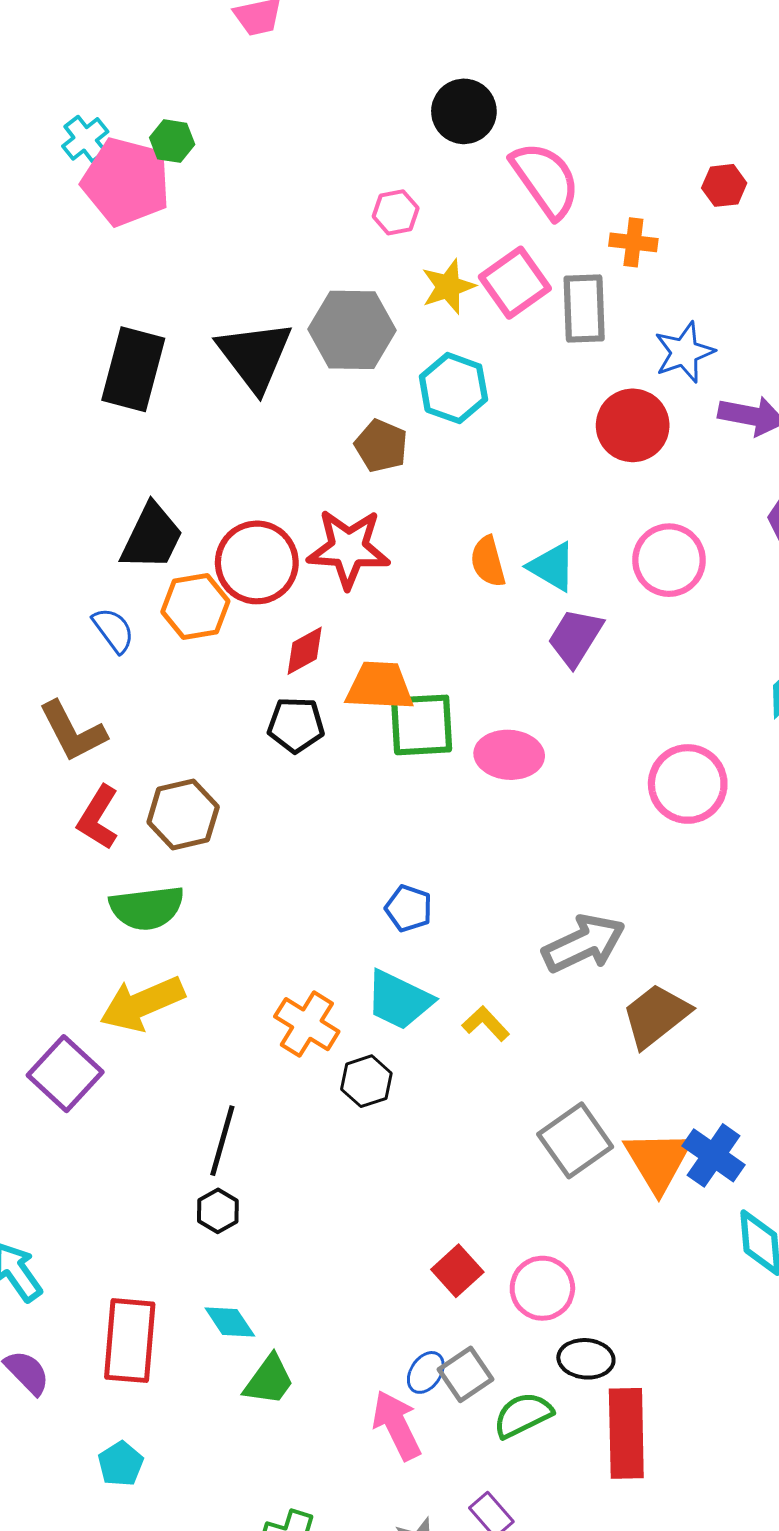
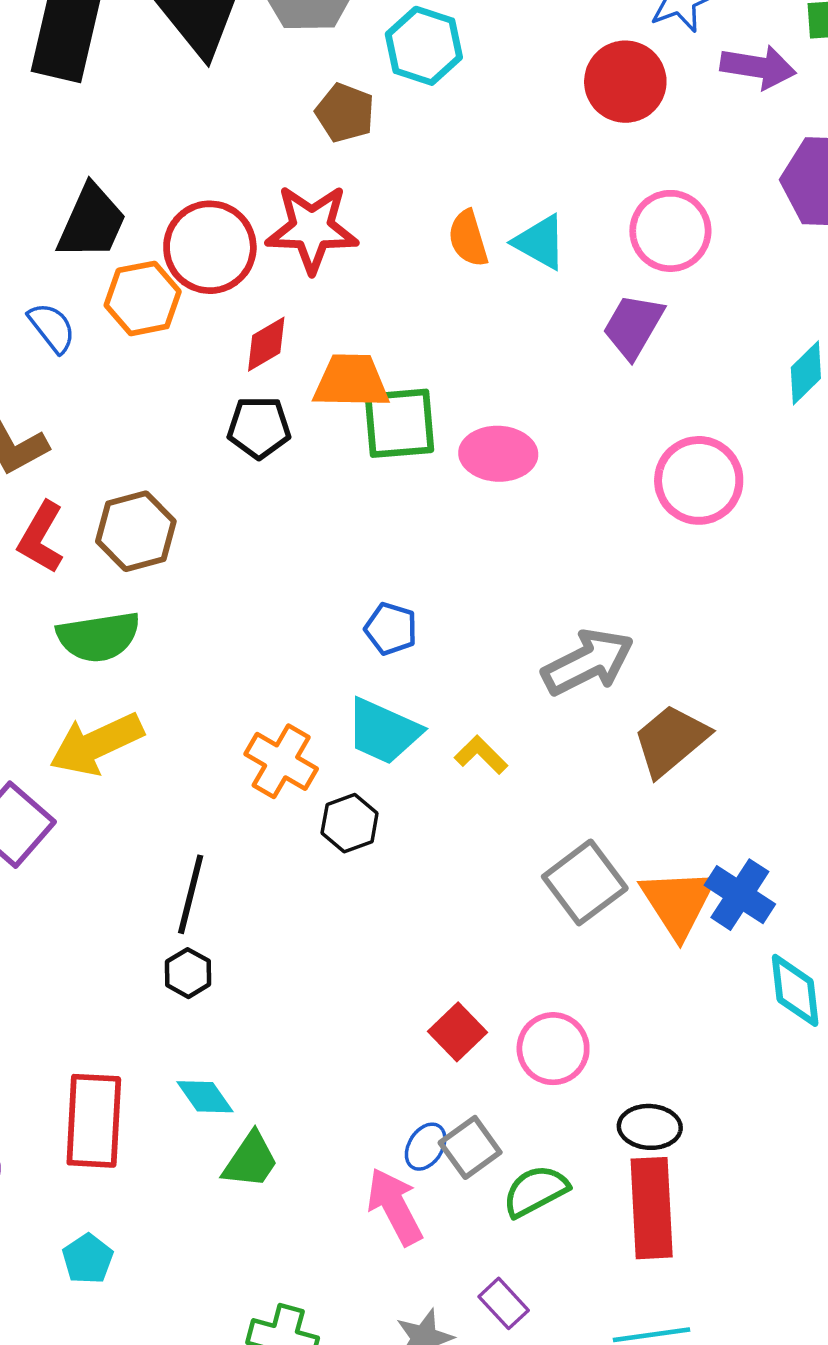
purple trapezoid: (575, 637) -> (633, 326), moved
black ellipse: (586, 1359) -> (650, 1127), moved

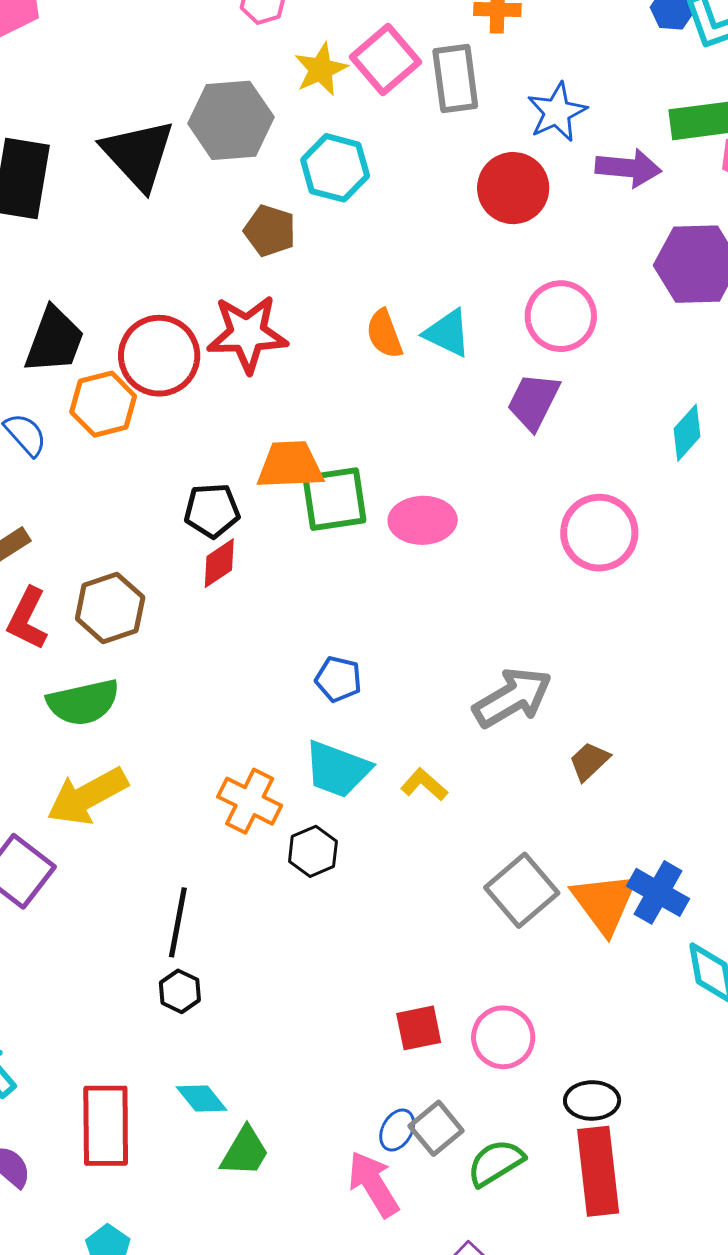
red diamond: (266, 344) -> (219, 563), moved
brown trapezoid: (671, 740) -> (589, 761), size x0.6
red square: (457, 1032) -> (419, 1028), turned 36

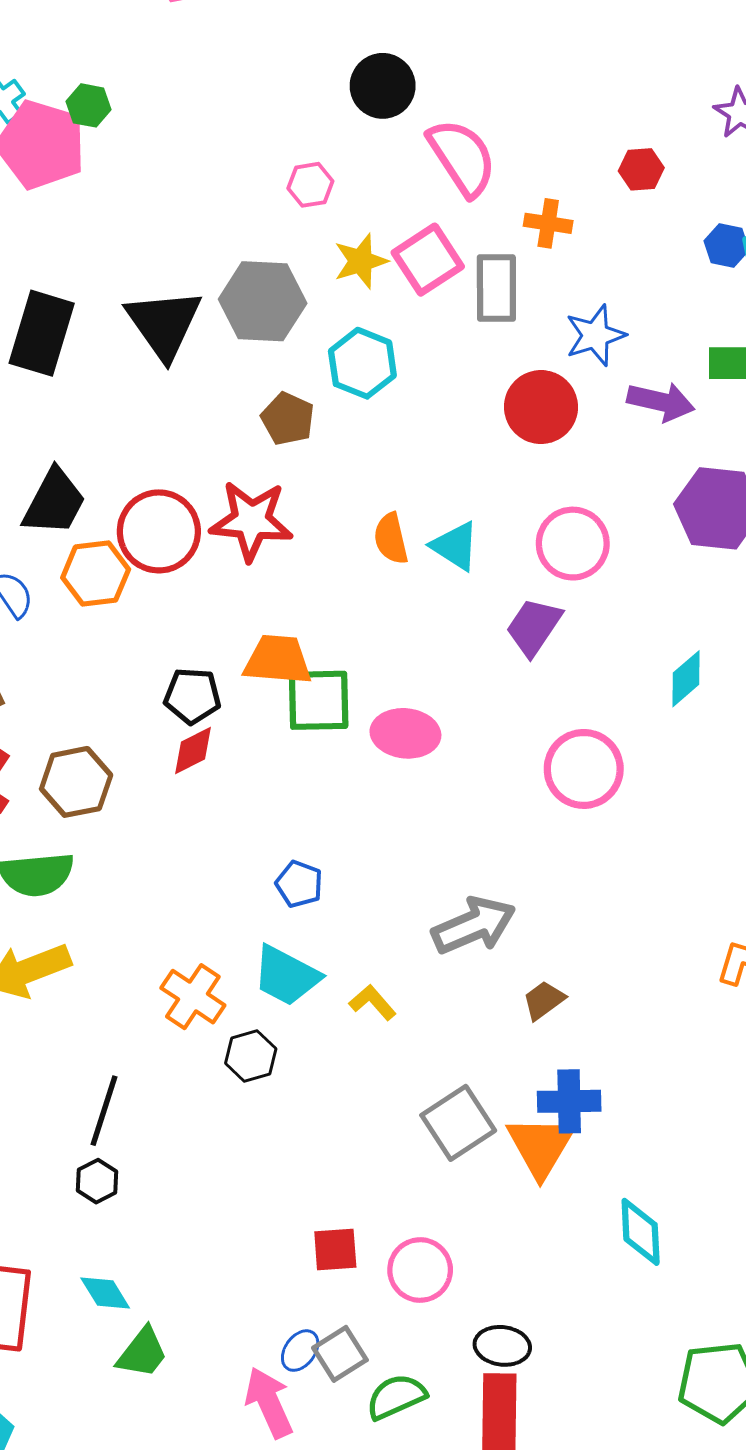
blue cross: (658, 892) -> (569, 1101), moved, turned -38

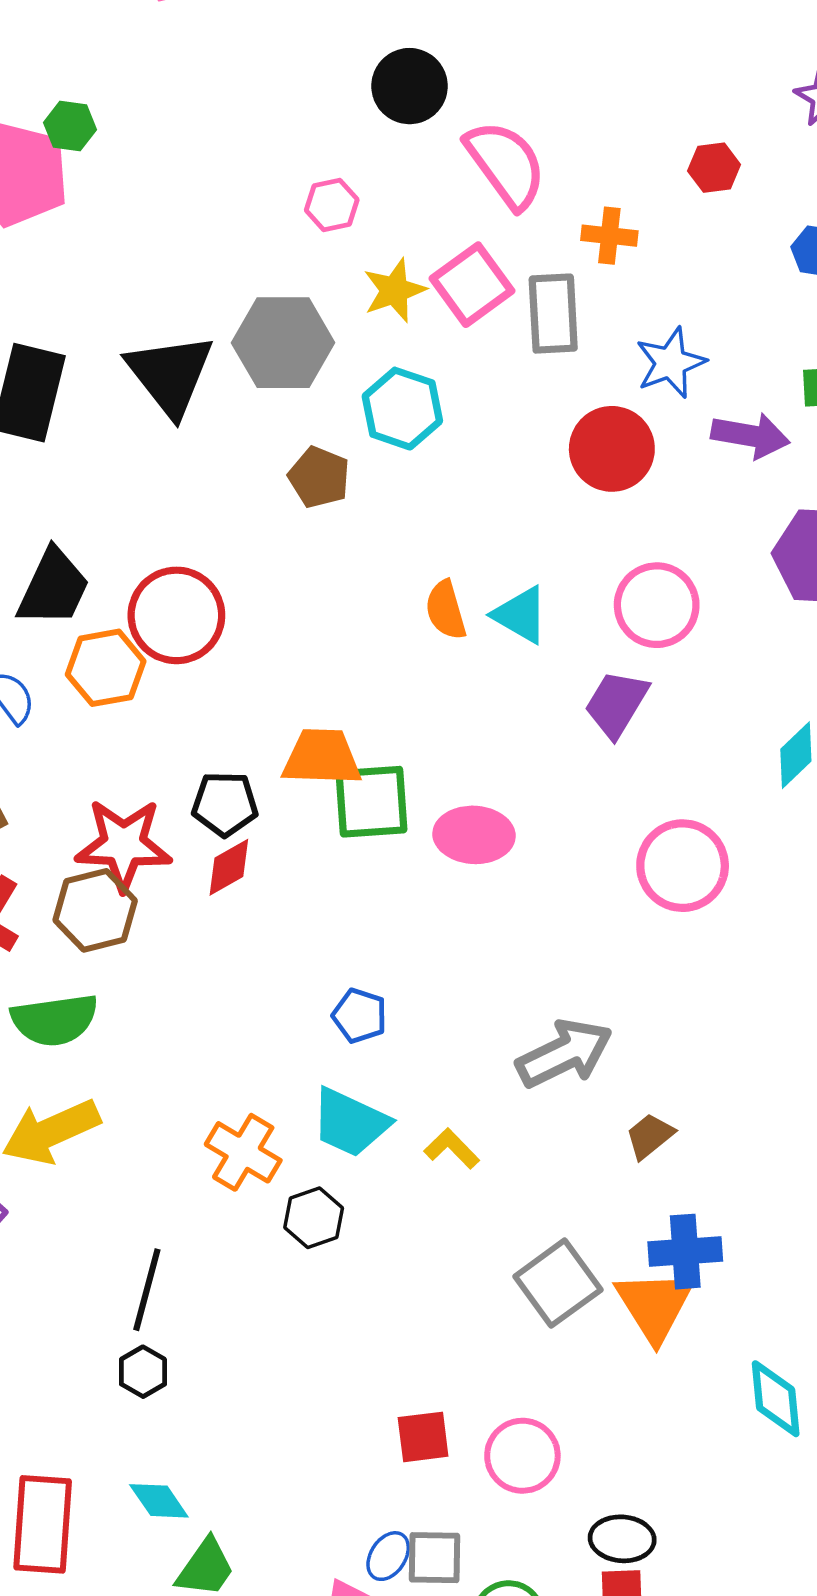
red star: (251, 521) -> (124, 845), moved
gray square: (340, 1354) -> (435, 1558), turned 36

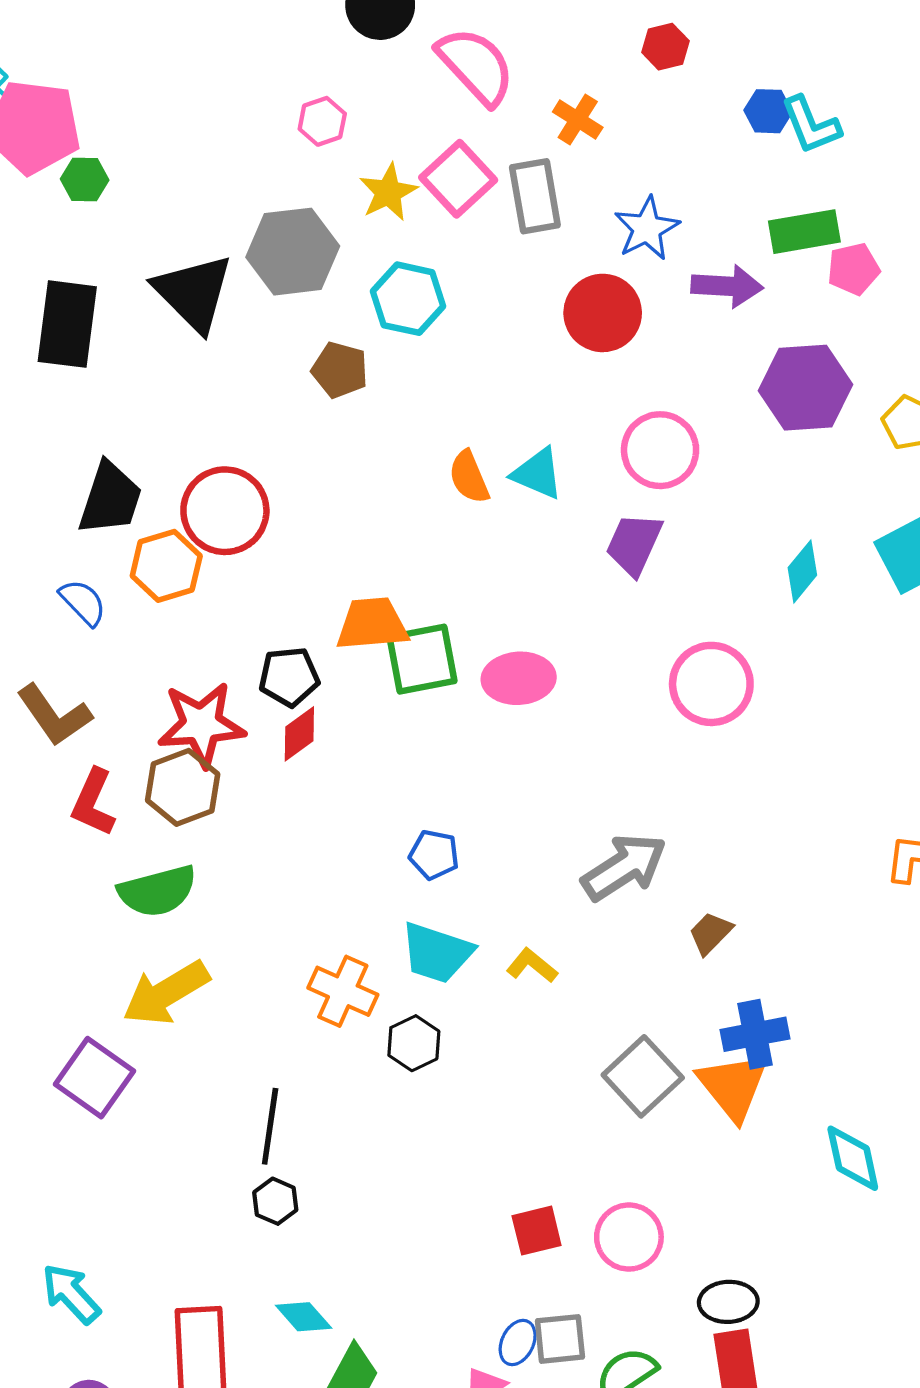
green hexagon: (70, 126) -> (85, 179), moved
orange cross: (609, 236) -> (578, 120), turned 33

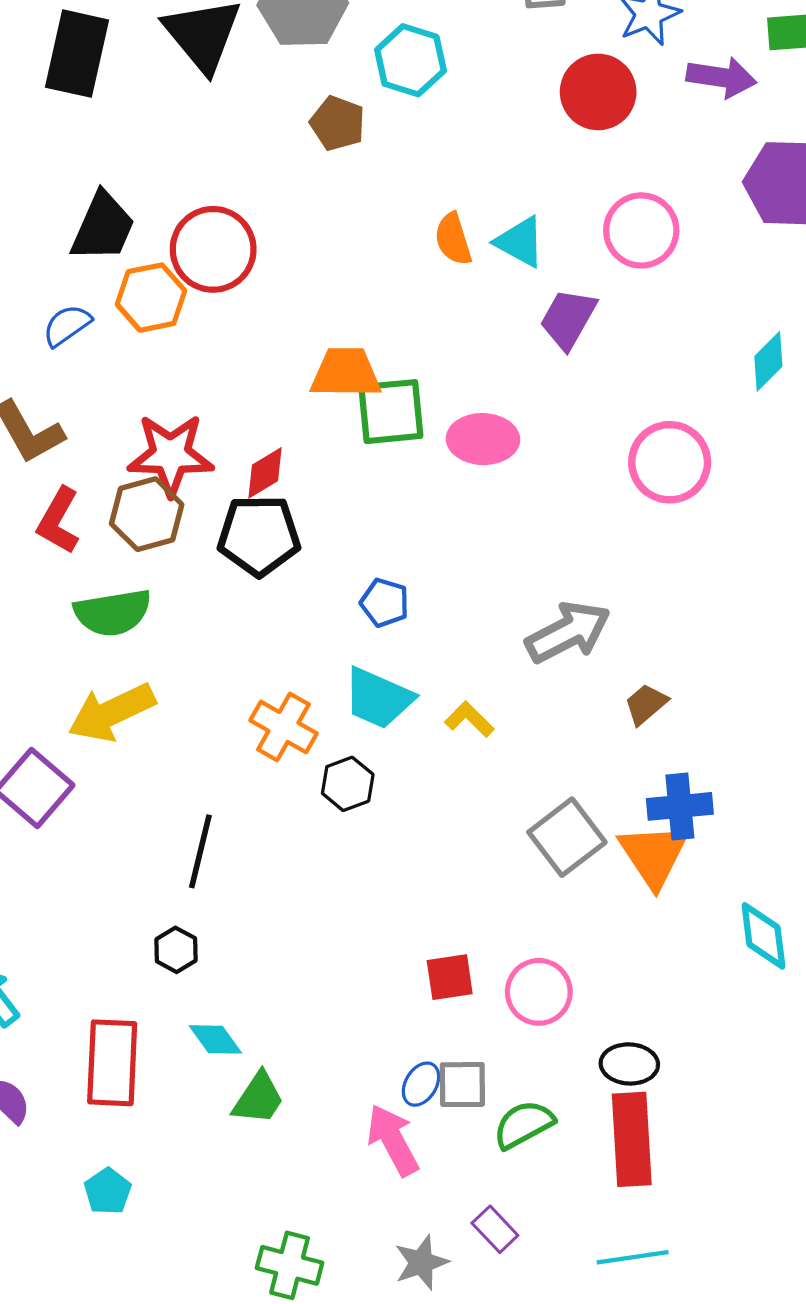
purple trapezoid: (634, 544) -> (568, 319), moved
blue semicircle: (83, 602) -> (67, 325), turned -87
black pentagon: (289, 677) -> (259, 535), moved, size x1.4
black hexagon: (275, 1201) -> (176, 950), moved

